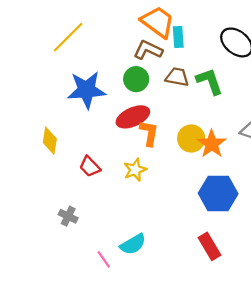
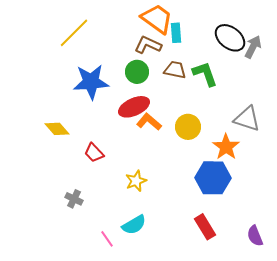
orange L-shape: (149, 133) -> (149, 122), turned -60
yellow diamond: (50, 141) -> (57, 129), turned -50
orange star: (212, 144) -> (226, 147), moved
yellow star: (135, 170) -> (136, 181), moved

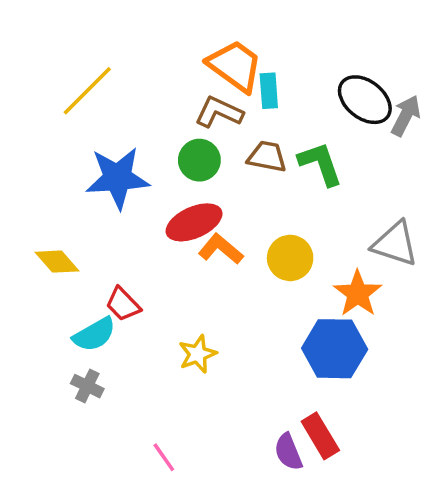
cyan semicircle: (134, 225) -> (94, 334), moved
purple semicircle: (255, 236) -> (288, 452), moved
pink line: (107, 239) -> (164, 457), moved

